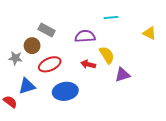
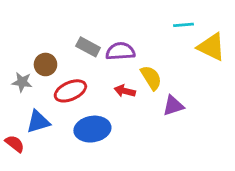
cyan line: (111, 18) -> (183, 25), moved
gray rectangle: (47, 30) -> (88, 47), moved
yellow triangle: (149, 33) -> (211, 47), size x1.5

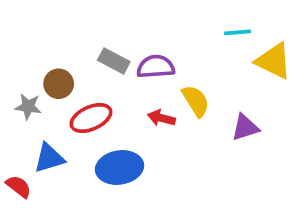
purple triangle: (173, 106) -> (245, 128), moved

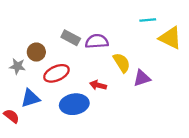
red arrow: (161, 118) -> (98, 85), moved
purple triangle: (245, 128) -> (142, 78), moved

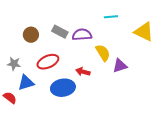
cyan line: (148, 20) -> (111, 17), moved
brown circle: (36, 52) -> (31, 35), moved
gray star: (17, 66) -> (14, 64), moved

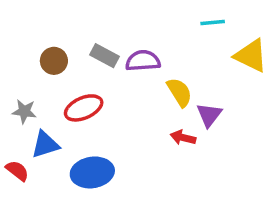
cyan line: (111, 17) -> (213, 22), moved
purple triangle: (120, 66) -> (209, 115), turned -35
red arrow: (83, 72) -> (183, 138), moved
blue ellipse: (63, 88) -> (92, 172), moved

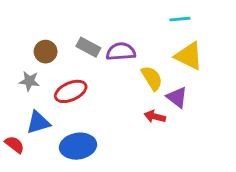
yellow triangle: (251, 56) -> (189, 56), moved
gray star: (24, 111) -> (29, 81), moved
purple triangle: (209, 115) -> (177, 97), turned -30

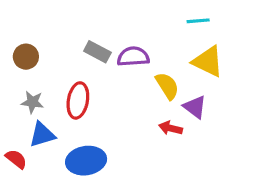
brown circle: (46, 52) -> (26, 57), moved
gray star: (29, 81) -> (32, 102), moved
red ellipse: (71, 91) -> (78, 100), turned -56

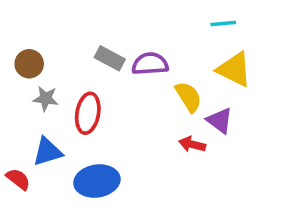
gray star: (32, 102) -> (46, 99), moved

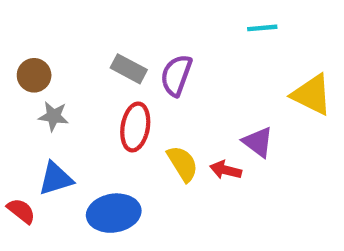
purple semicircle: (150, 64) -> (176, 75), turned -66
yellow triangle: (234, 69) -> (312, 95), moved
yellow semicircle: (188, 97) -> (183, 164), moved
red ellipse: (88, 113) -> (135, 127), moved

